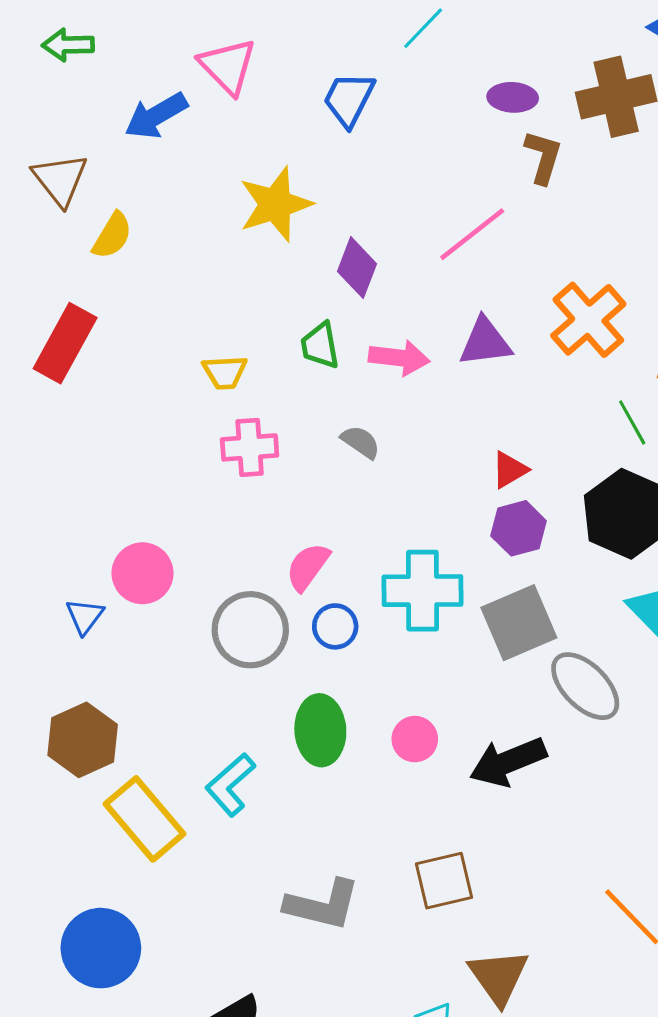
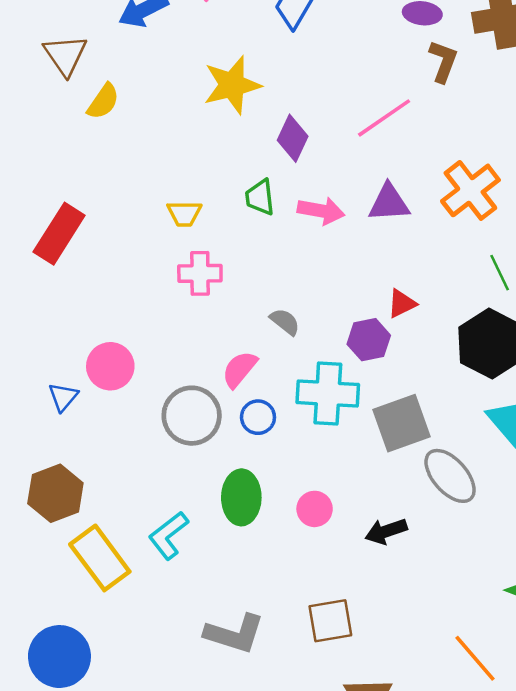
red rectangle: (65, 343) -> (59, 234), moved
gray semicircle: (361, 442) -> (285, 322), moved
purple hexagon: (519, 528) -> (369, 340), moved
black arrow: (508, 762) -> (386, 531), size x0.7

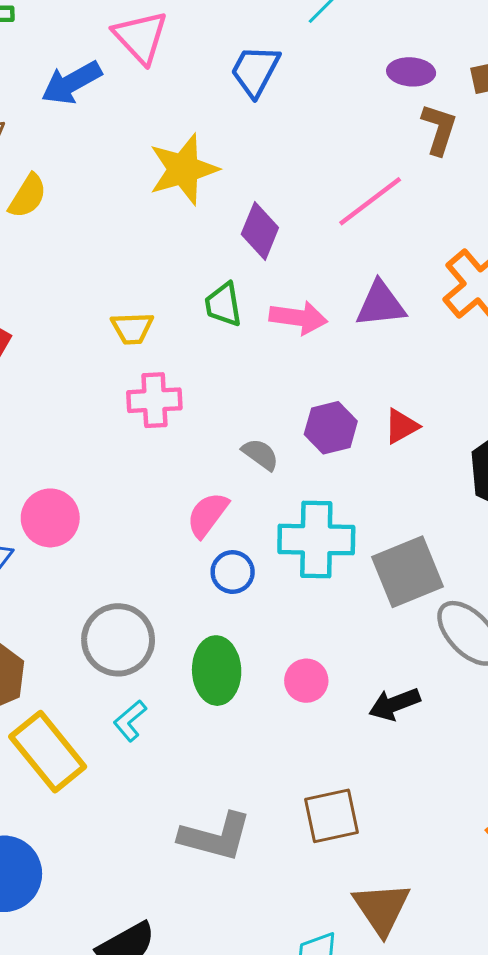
purple hexagon: (369, 340) -> (331, 428), moved
gray circle: (192, 416) -> (118, 640), moved
cyan L-shape: (168, 535) -> (130, 721), size x0.7

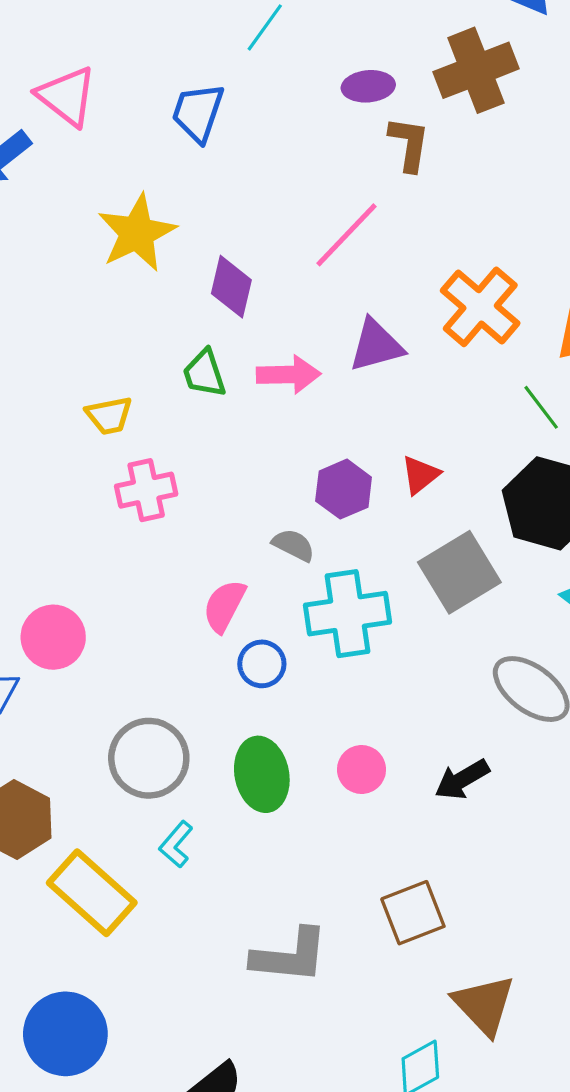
gray semicircle: (260, 454) -> (293, 545), moved
gray square: (408, 572) -> (459, 572), moved

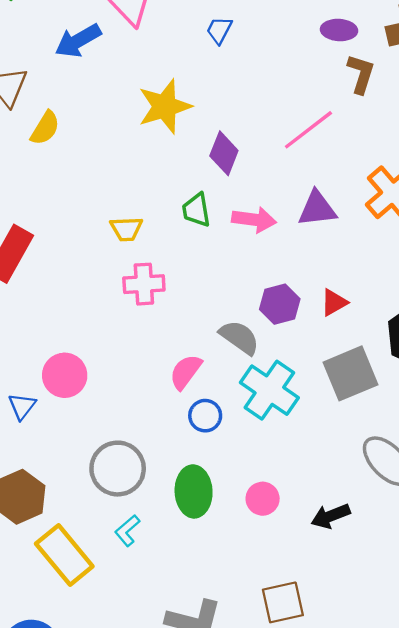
blue trapezoid: (198, 113) -> (219, 30), size x0.7
gray semicircle: (293, 545) -> (239, 337), size x1.4
cyan cross: (348, 614) -> (269, 390), turned 34

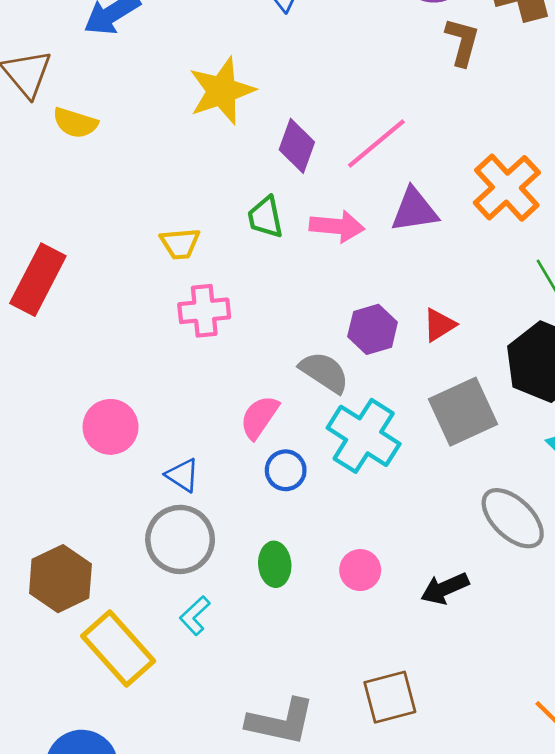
yellow semicircle: (45, 128) -> (75, 123), turned 78
pink line: (308, 130) -> (376, 144), moved
blue triangle: (22, 406) -> (183, 475), moved, turned -32
green ellipse: (194, 491) -> (275, 564), size x0.7

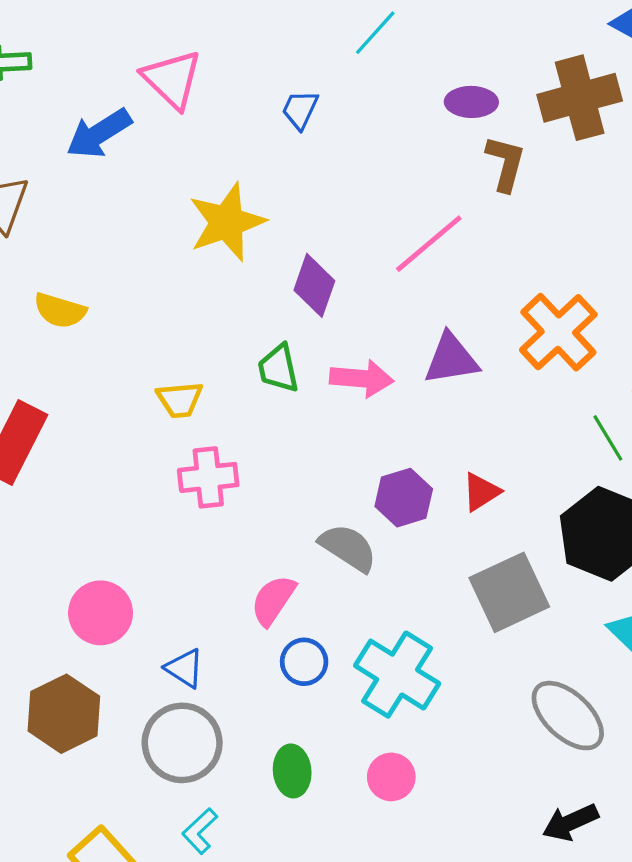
yellow semicircle: (75, 123) -> (60, 311), moved
pink line: (376, 144) -> (429, 244), moved
cyan cross: (364, 436) -> (397, 675), moved
brown hexagon: (60, 579) -> (64, 714), moved
black arrow: (445, 588) -> (570, 822), moved

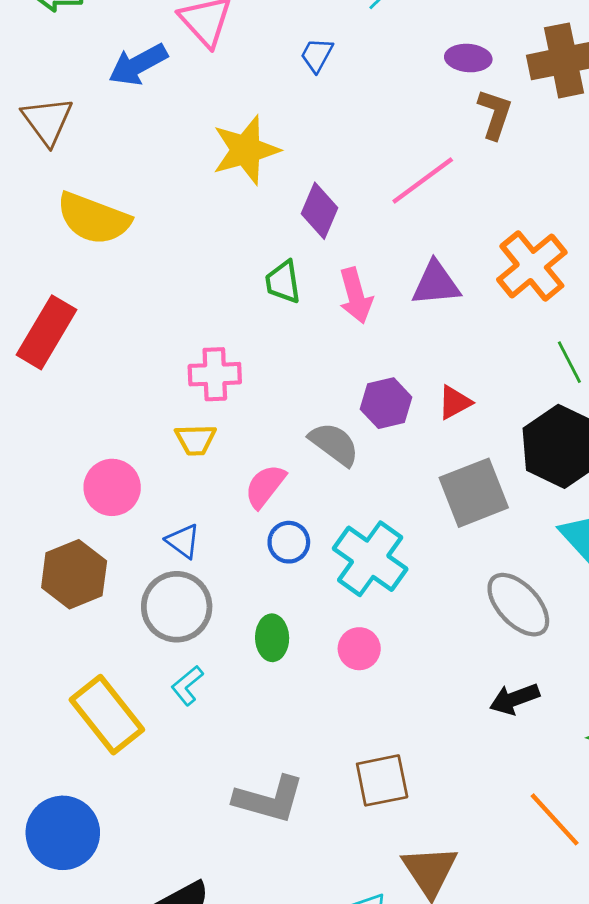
yellow semicircle: (60, 311) -> (94, 218), size x1.6
pink arrow: (362, 378) -> (356, 296), turned 66
yellow trapezoid: (180, 400) -> (196, 440), moved

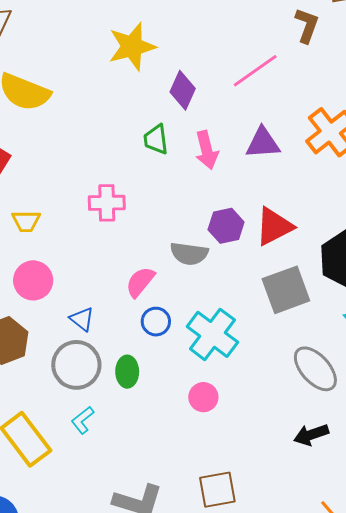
red triangle: (455, 402) -> (274, 226), size x1.6
yellow trapezoid: (196, 440) -> (26, 221), moved
gray semicircle: (334, 444) -> (189, 254), turned 150
green ellipse: (272, 638) -> (127, 372), moved

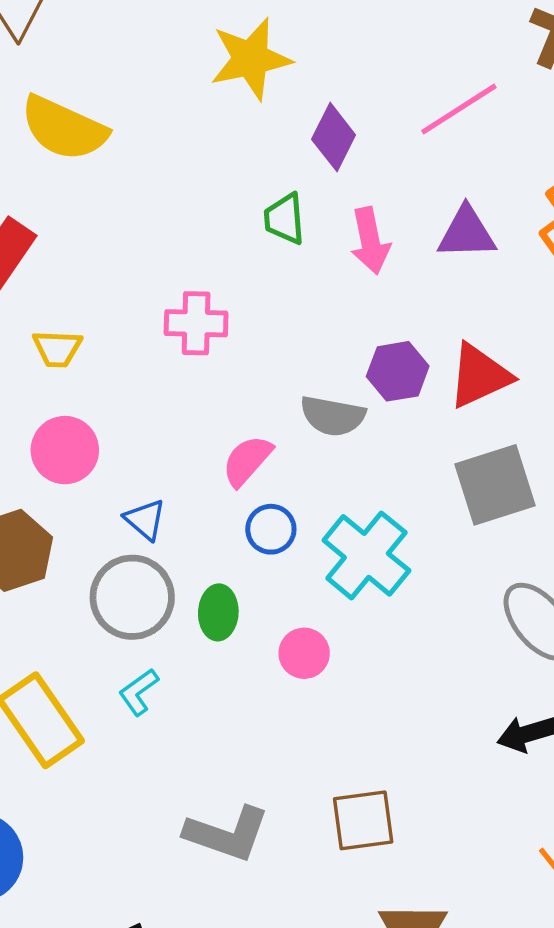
pink circle: (203, 397) -> (304, 653), moved

